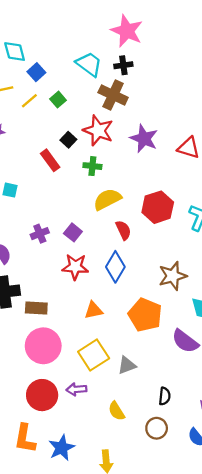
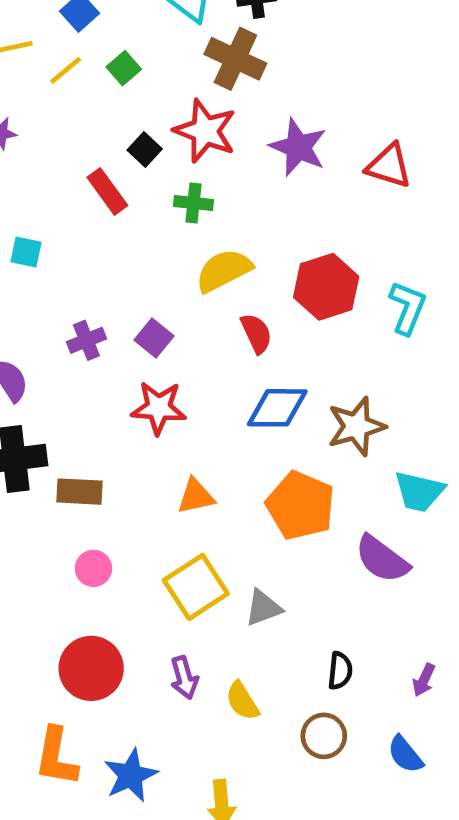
blue diamond: (115, 267) -> (277, 408), moved, turned 60
pink circle: (43, 346) -> (93, 568), size x0.5
purple arrow: (76, 389) -> (184, 678), moved, turned -102

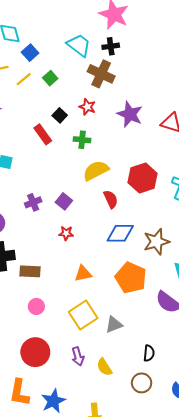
red star: (205, 131) -> (87, 107), size x0.6
red star: (159, 408) -> (66, 233), size x0.6

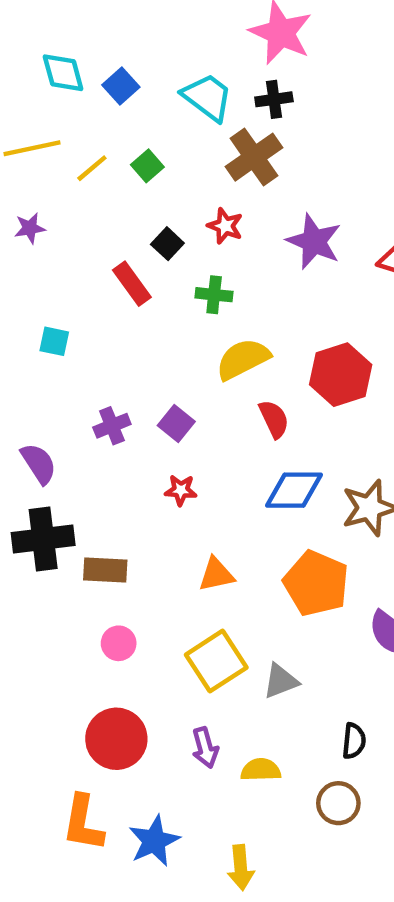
blue square: (30, 53) -> (121, 86), moved
brown cross: (101, 74) -> (254, 157), turned 30
yellow semicircle: (104, 367) -> (261, 770), turned 120

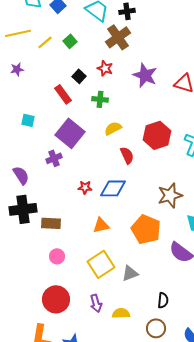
yellow semicircle: (243, 359) -> (113, 128), size x0.7
purple square: (176, 423) -> (70, 133), moved, size x1.8
blue diamond: (294, 490) -> (113, 188), moved

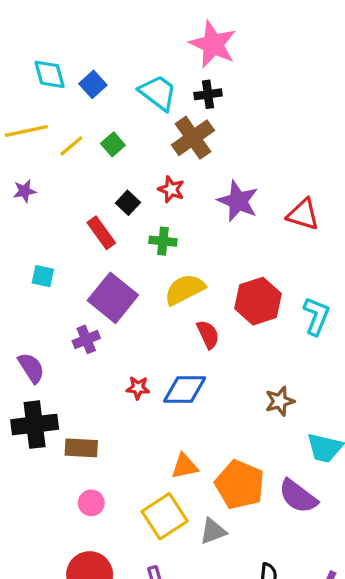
yellow semicircle: (113, 128) -> (185, 289), size x1.4
brown star: (170, 195) -> (280, 401), size x0.7
orange triangle: (101, 225) -> (185, 466), moved
orange pentagon: (146, 229) -> (240, 485), moved

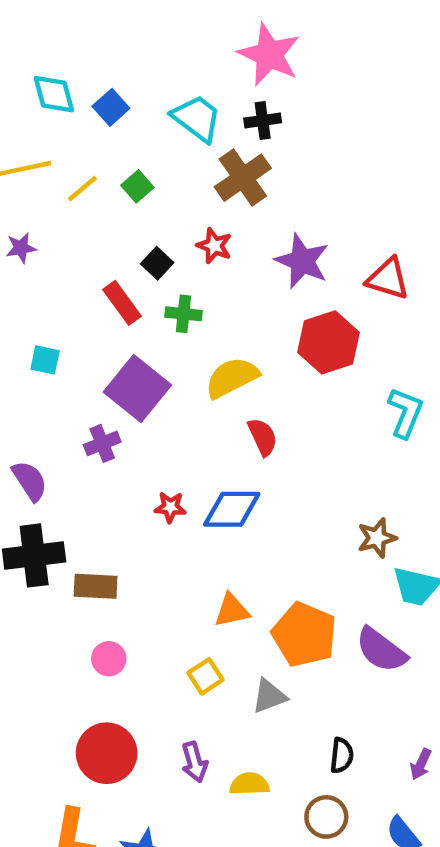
green cross: (163, 241) -> (183, 314), moved
red hexagon: (258, 301) -> (328, 342), moved
brown star: (280, 401) -> (377, 538), moved
yellow square: (165, 516) -> (205, 676), size x0.6

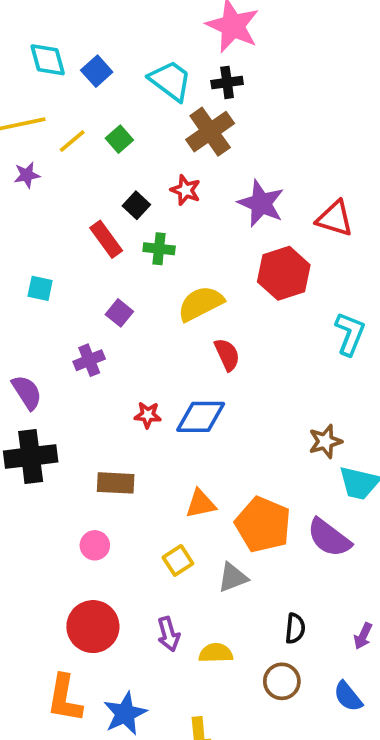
purple star: (21, 248) -> (27, 175), moved
purple square: (137, 389) -> (119, 313), size x0.5
brown rectangle: (96, 586) -> (116, 483), moved

